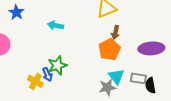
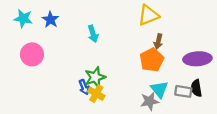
cyan arrow: (55, 25) -> (93, 34), turned -119
yellow cross: (35, 81) -> (96, 94), moved
black semicircle: (150, 85) -> (196, 88), moved

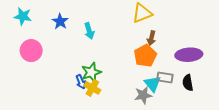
blue star: (50, 20) -> (60, 22), moved
gray rectangle: (183, 91) -> (165, 78), moved

